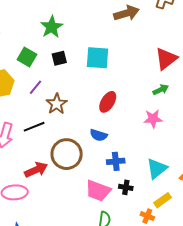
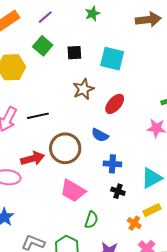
green star: (52, 27) -> (93, 14), moved, size x0.7
purple line: (36, 87) -> (45, 17), moved
brown star: (57, 104) -> (83, 89), moved
pink trapezoid: (98, 191) -> (73, 191), moved

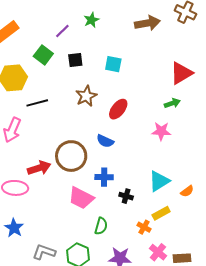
purple line: (45, 17) -> (62, 31), moved
cyan square: (112, 59) -> (113, 64), size x0.7
black line: (38, 116) -> (37, 103), moved
blue cross: (112, 164) -> (104, 177), moved

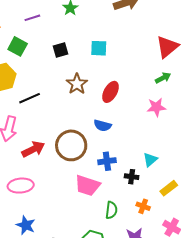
purple line: (62, 31) -> (32, 18), moved, turned 35
green square: (43, 55) -> (18, 46), moved
red arrow: (39, 168) -> (33, 149), moved
cyan triangle: (159, 181) -> (150, 160), moved, size x0.7
orange cross: (144, 227) -> (143, 206), moved

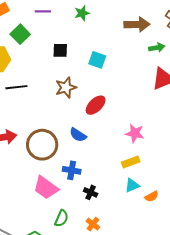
green arrow: (163, 78) -> (157, 48), moved
cyan triangle: (150, 160) -> (132, 185), moved
yellow rectangle: (169, 188) -> (131, 162), moved

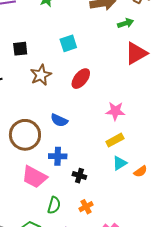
black square: (60, 50) -> (20, 49), moved
cyan square: (97, 60) -> (68, 43), turned -30
red ellipse: (96, 105) -> (81, 79), moved
orange cross: (93, 224) -> (86, 207), turned 32

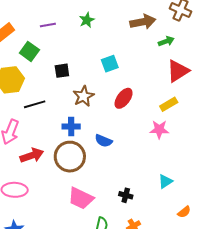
yellow rectangle: (115, 140) -> (169, 104), moved
blue cross: (58, 156) -> (71, 126), moved
orange semicircle: (140, 171) -> (184, 212), moved

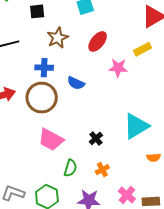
pink star: (159, 129) -> (118, 68), moved
cyan triangle: (165, 181) -> (136, 126), size x1.8
black cross: (126, 195) -> (96, 138), turned 32
orange semicircle: (184, 212) -> (154, 157), turned 32

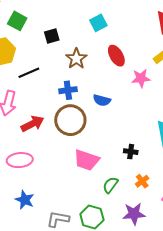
red ellipse: (98, 41) -> (116, 56), turned -60
black cross: (96, 138) -> (131, 152), turned -32
green semicircle: (70, 168) -> (110, 185), turned -150

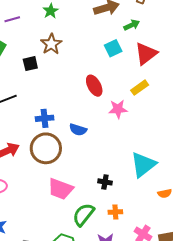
cyan square: (98, 23) -> (113, 48), moved
brown star: (76, 59) -> (51, 44), moved
orange cross: (142, 181) -> (115, 212), turned 32
green semicircle: (110, 185) -> (83, 215), size x1.4

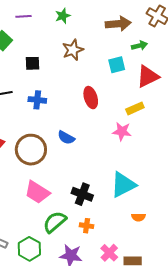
brown star: (51, 44) -> (73, 50), moved
pink star: (118, 109) -> (122, 131), moved
blue cross: (45, 118) -> (37, 100), moved
black cross: (105, 182) -> (82, 194), size x1.5

